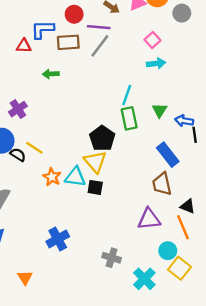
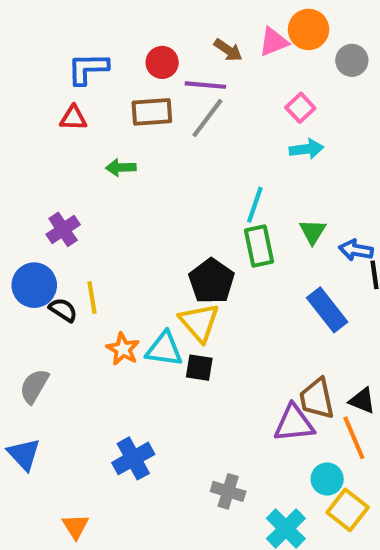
blue L-shape: (43, 29) -> (88, 69), moved
yellow line: (34, 148) -> (92, 298), turned 48
brown trapezoid: (162, 184) -> (317, 399), moved

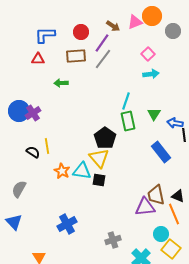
purple line: (205, 85) -> (102, 43), turned -60
blue circle: (34, 285) -> (19, 111), moved
gray cross: (228, 491) -> (113, 240), turned -35

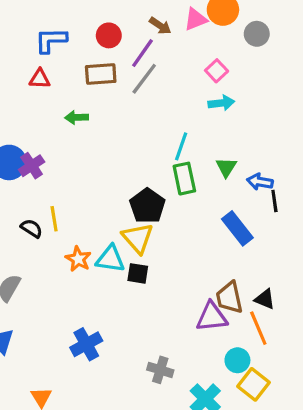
gray cross: (113, 240) -> (160, 370), turned 35

